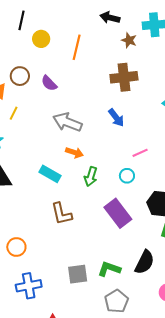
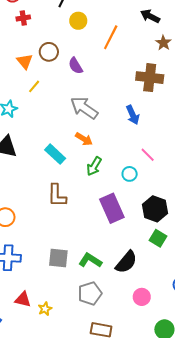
pink line: (140, 153) -> (148, 155), turned 56

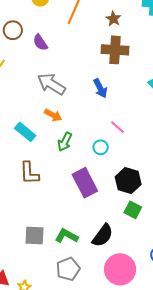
brown star: (163, 43) -> (113, 19), moved
pink circle: (142, 297) -> (120, 269), size x1.8

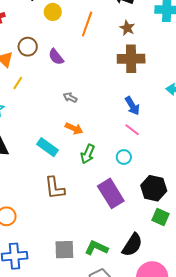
gray arrow: (51, 84) -> (70, 97), size x0.5
blue arrow: (100, 88) -> (132, 106), moved
pink line: (118, 127) -> (132, 130), moved

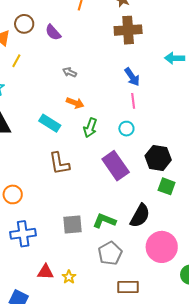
pink line: (132, 130) -> (133, 101), turned 49

